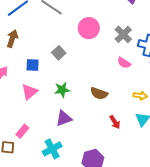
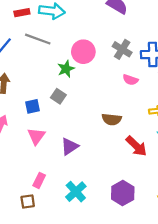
gray square: (59, 53) -> (58, 96), moved
green star: (62, 90) -> (66, 69), moved
purple triangle: (64, 118) -> (70, 146), moved
red arrow: (115, 122) -> (136, 146), size x1.5

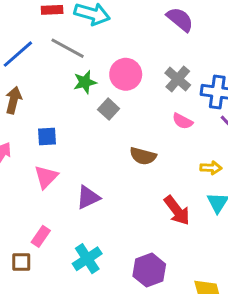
green star: (66, 69) -> (85, 82), moved
gray square: (58, 96) -> (109, 109), moved
brown semicircle: (112, 119) -> (143, 156), moved

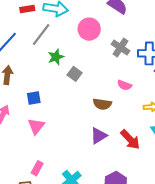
gray line: (68, 48) -> (41, 35), turned -75
pink circle: (126, 74) -> (89, 29), moved
pink semicircle: (183, 121) -> (124, 85), moved
purple triangle: (88, 197) -> (99, 136), moved

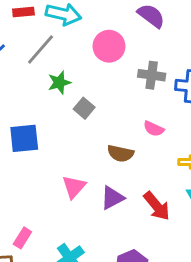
gray cross: (121, 47) -> (152, 75), turned -30
blue square: (34, 98) -> (24, 138), size x1.5
pink triangle: (36, 126) -> (74, 187), moved

